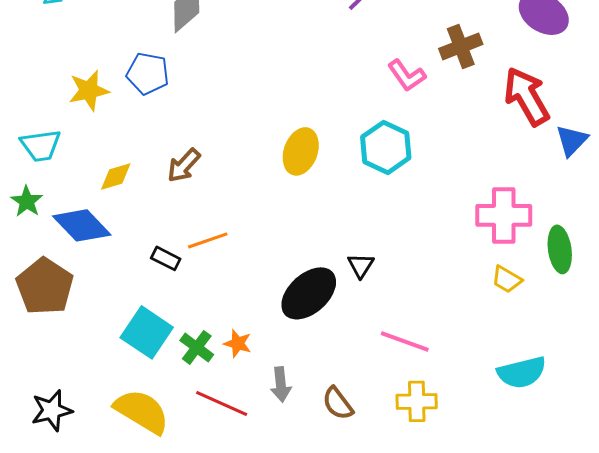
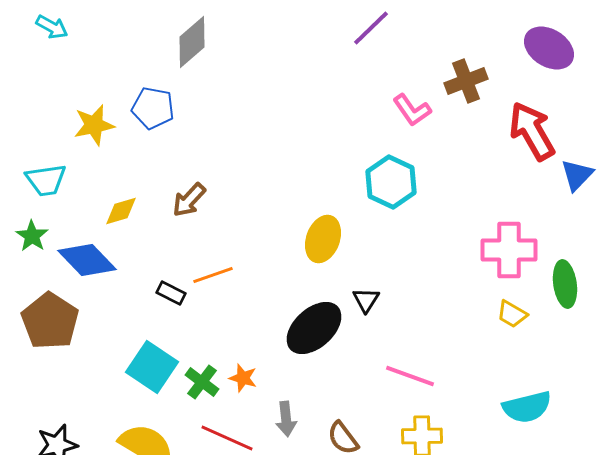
yellow ellipse: (301, 151) -> (323, 239), moved

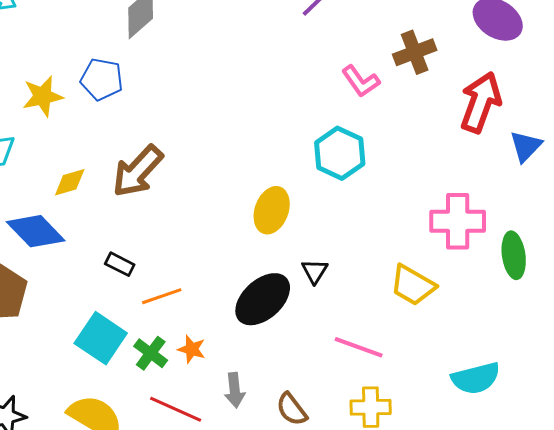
red arrow: (532, 131) -> (481, 102), turned 50
brown arrow: (189, 200) -> (138, 171), size x1.5
orange line: (213, 275) -> (162, 296), moved
yellow trapezoid: (512, 314) -> (413, 285), moved, size x1.5

